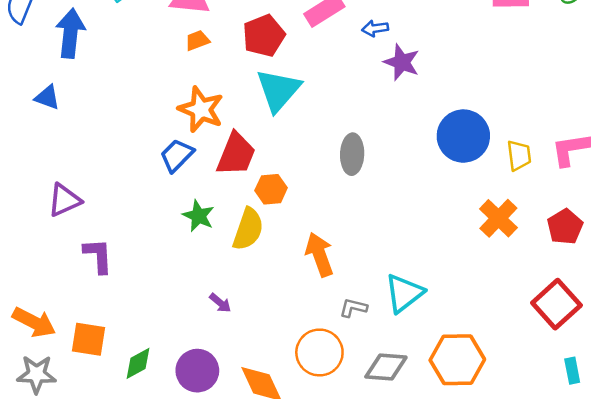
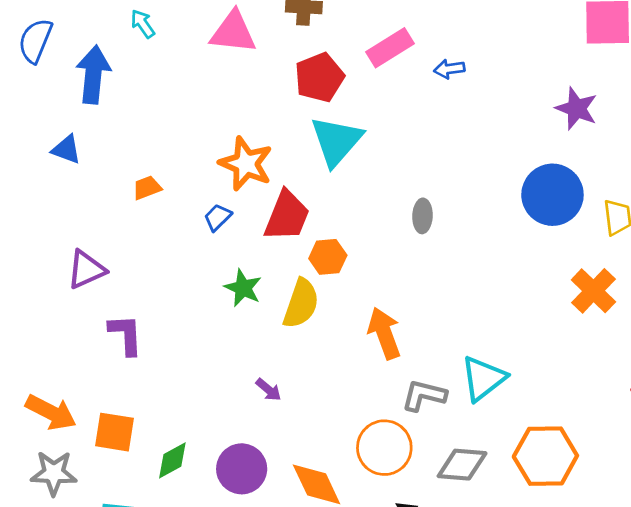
orange trapezoid: (197, 40) -> (147, 188), moved
purple star: (402, 62) -> (577, 109), moved
gray ellipse: (352, 154) -> (422, 216), size x0.7
blue trapezoid: (177, 155) -> (218, 217), size x0.7
gray L-shape: (353, 308) -> (424, 395), size x1.4

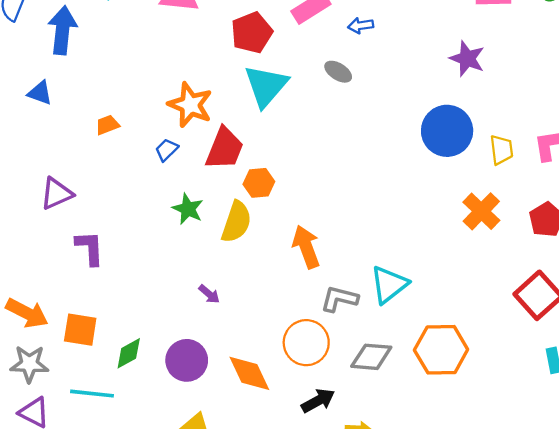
gray ellipse: (422, 216) -> (338, 72), moved, turned -60

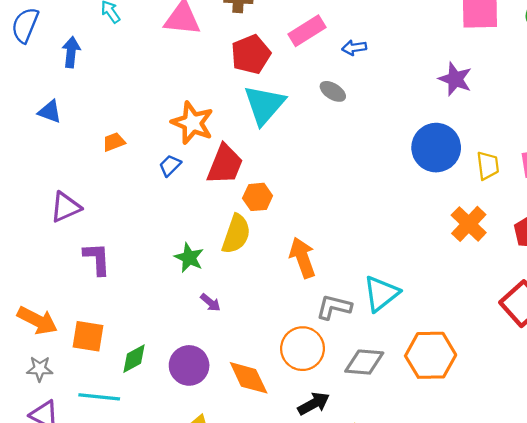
blue arrow: (62, 30) -> (71, 52), size x0.7
green star: (188, 209) -> (189, 258), moved
gray star: (29, 364) -> (40, 369), size x0.7

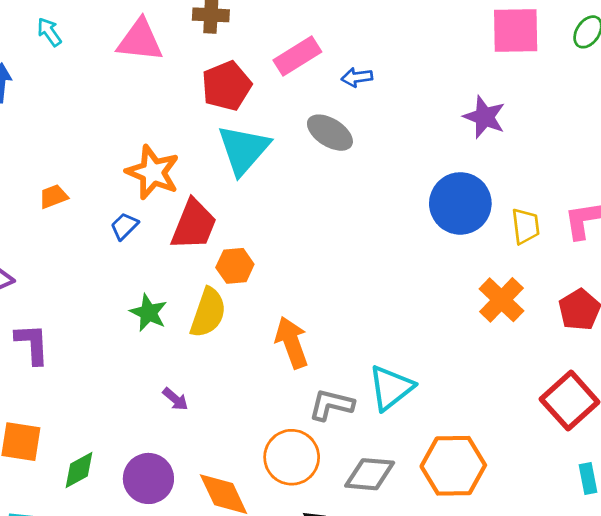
gray ellipse: (333, 91) -> (330, 133), size x1.4
green star: (189, 258) -> (148, 313), moved

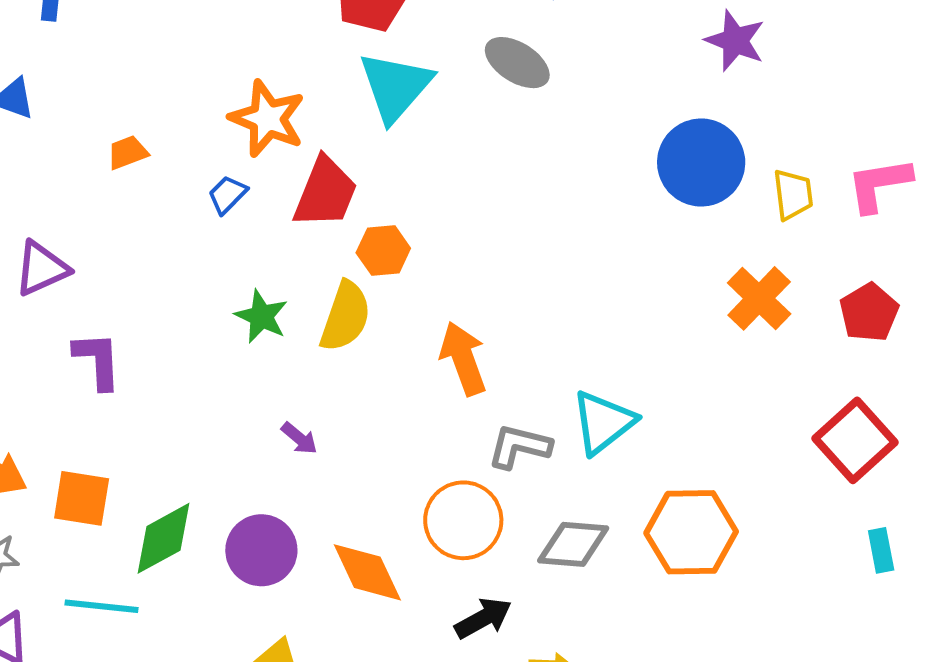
green diamond: (79, 470) -> (163, 538), size x1.4

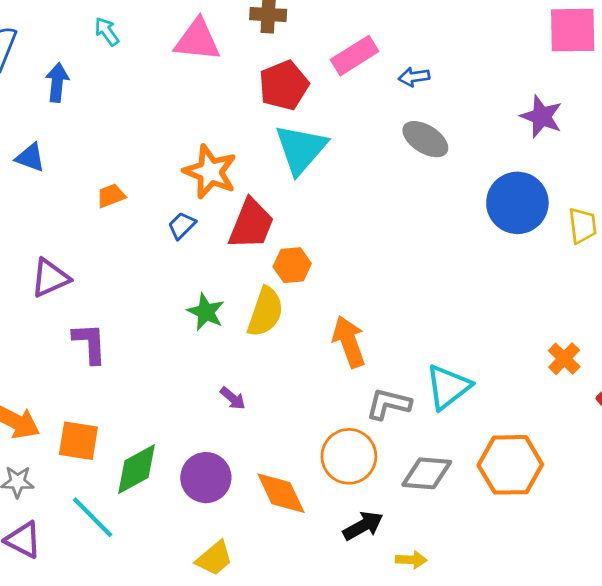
gray ellipse: (517, 63) -> (425, 139), moved
orange cross: (759, 298) -> (564, 359), moved, size x0.7
cyan line: (101, 606) -> (93, 517), turned 39

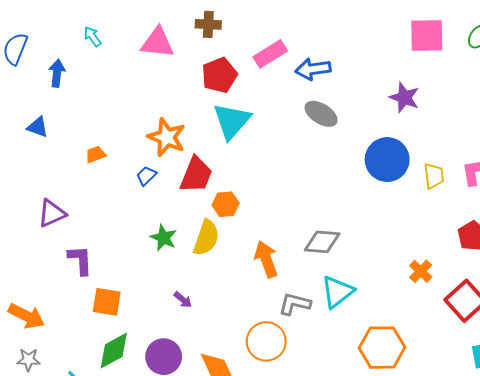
blue arrow: (414, 77) -> (313, 69), size x1.6
orange square: (78, 441) -> (107, 302), moved
gray diamond: (427, 473) -> (322, 242), moved

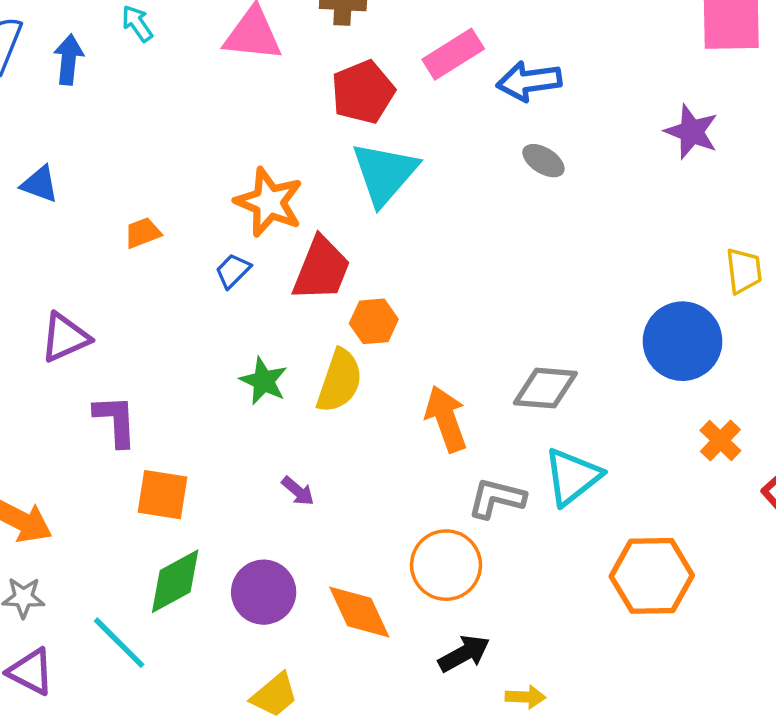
blue arrow: (57, 73) -> (69, 60), moved
gray ellipse: (321, 114) -> (543, 161), size x0.7
blue circle: (387, 160) -> (683, 341), moved

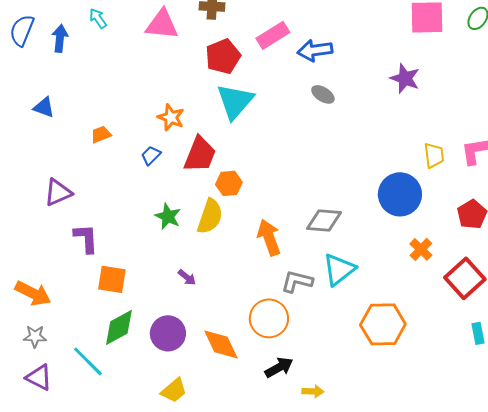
orange star: (269, 202) -> (171, 117), size x0.7

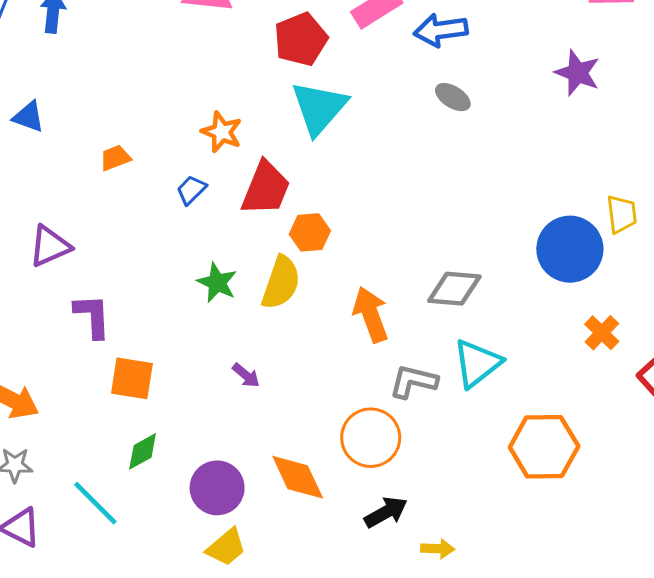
yellow trapezoid: (434, 155) -> (622, 214), moved
green diamond: (119, 327) -> (143, 451), size x0.7
purple circle: (168, 333) -> (217, 488), moved

